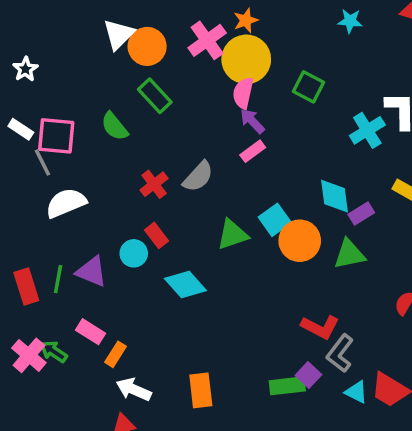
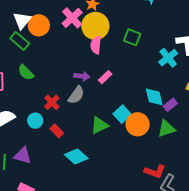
green rectangle: (155, 96) -> (20, 41), moved
purple arrow: (252, 121) -> (82, 76), moved, turned 147
cyan circle: (134, 253) -> (35, 121), moved

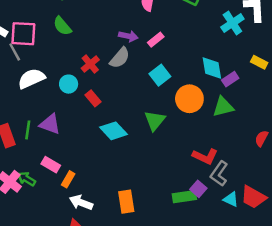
cyan square: (122, 114) -> (160, 75), moved
green triangle: (99, 125) -> (155, 121), moved, turned -30

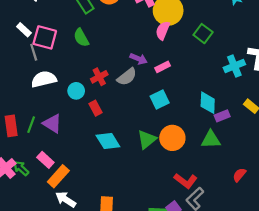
orange circle: (189, 99) -> (172, 138), moved
orange rectangle: (68, 179) -> (58, 176), size x1.5

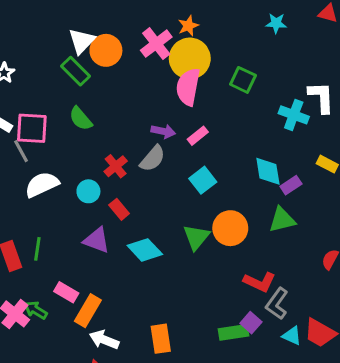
pink semicircle: (163, 31) -> (188, 87), size x1.4
cyan cross: (234, 66) -> (294, 115), turned -36
purple triangle: (52, 123) -> (97, 240), moved

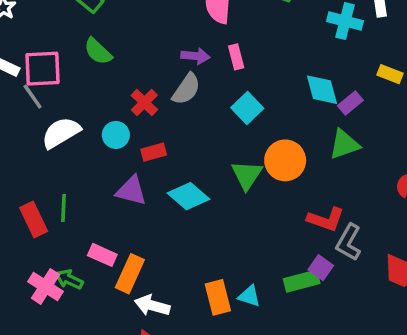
pink rectangle: (198, 136) -> (236, 57), turned -60
red rectangle: (119, 209) -> (154, 152), turned -60
cyan triangle: (292, 336) -> (249, 296), moved

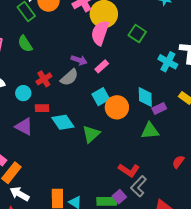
pink rectangle: (236, 57) -> (102, 66), turned 48
orange circle: (285, 160) -> (117, 107), moved
cyan diamond: (188, 196) -> (63, 122), moved

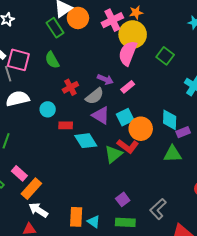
red cross: (44, 79) -> (70, 87), moved
purple triangle: (24, 127) -> (101, 115), moved
red L-shape: (129, 170) -> (128, 146), moved
purple square: (119, 197) -> (123, 199), moved

